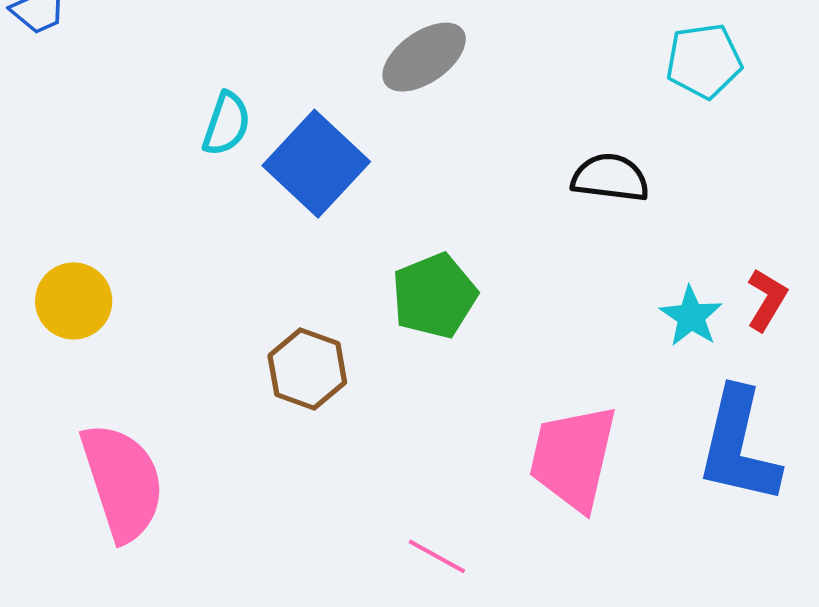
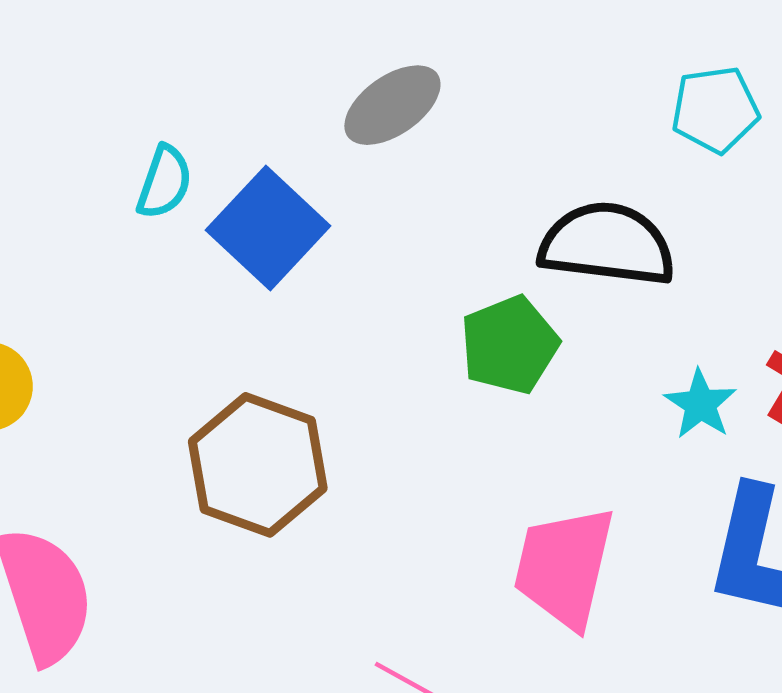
black semicircle: (610, 178) -> (607, 244), size x1.5
green pentagon: (434, 296) -> (509, 345), moved
brown hexagon: (307, 369) -> (258, 465), size x1.5

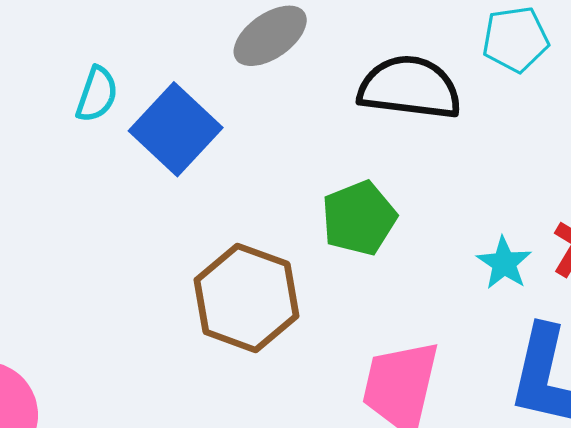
black semicircle: (607, 244) -> (410, 88), moved
brown hexagon: (258, 465) -> (246, 298), moved

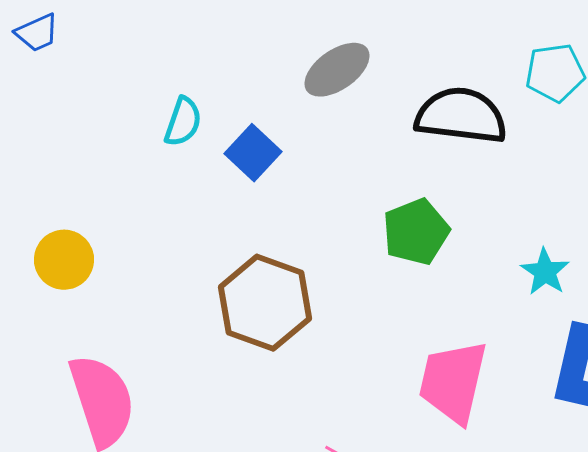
blue square: (176, 129) -> (253, 153), size x0.7
brown hexagon: (246, 298) -> (265, 303), moved

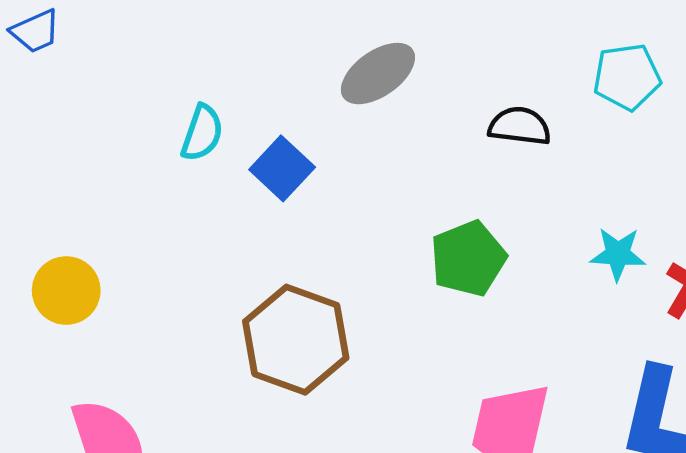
black semicircle: (461, 116) -> (520, 126), size x0.6
cyan star: (545, 272) -> (618, 254), moved, turned -30

